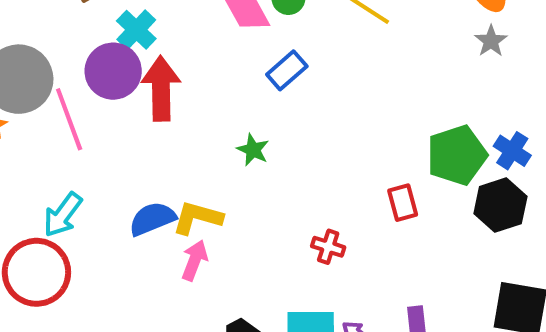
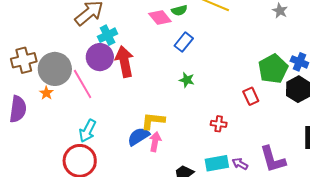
cyan cross: (136, 30) -> (108, 35), turned 30
green star: (253, 150) -> (187, 80), moved
blue semicircle: (152, 219) -> (138, 136), moved

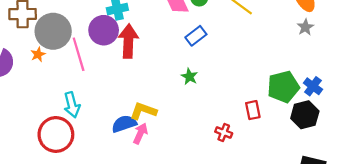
red cross: (219, 124) -> (224, 132), moved
cyan arrow: (88, 131) -> (72, 105), turned -55

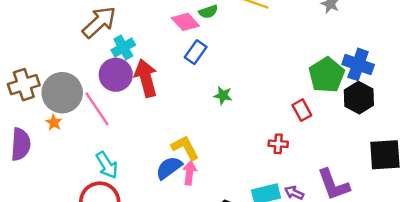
blue rectangle: (196, 36) -> (196, 52), moved
blue cross: (313, 86) -> (358, 64), size x1.4
yellow L-shape: (143, 111) -> (185, 148), turned 60

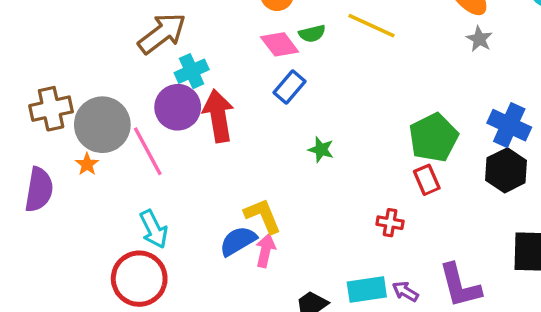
green pentagon: (327, 75) -> (433, 138), moved

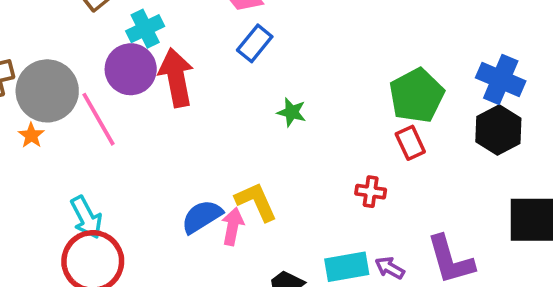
yellow L-shape: (263, 216) -> (256, 202), moved
cyan arrow: (154, 229) -> (86, 217), moved

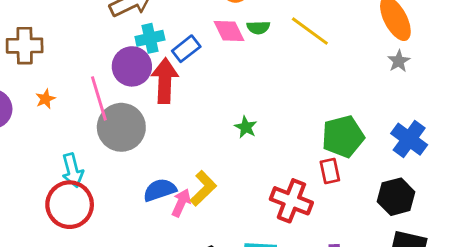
blue rectangle: (255, 43) -> (186, 49), moved
gray circle: (47, 91) -> (121, 127), moved
black hexagon: (498, 130) -> (396, 197), moved
red cross: (371, 192) -> (291, 201), size x1.8
yellow L-shape: (256, 202) -> (203, 188), turned 57

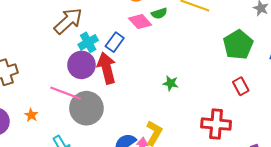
pink line: (99, 98) -> (66, 93), turned -36
orange star: (45, 99) -> (31, 115), moved
green pentagon: (343, 136) -> (238, 45), moved
red rectangle: (330, 171) -> (241, 86), moved

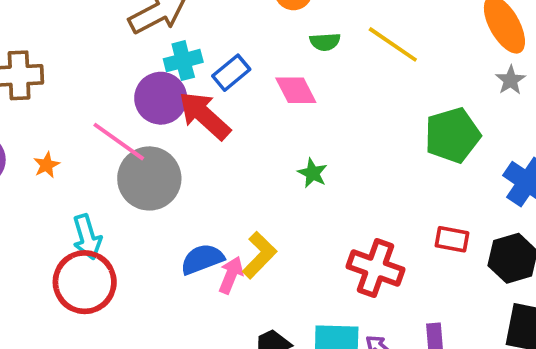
pink diamond: (140, 22) -> (296, 90), moved
red arrow: (107, 68) -> (204, 116), turned -48
red rectangle: (241, 86) -> (452, 239), moved, turned -66

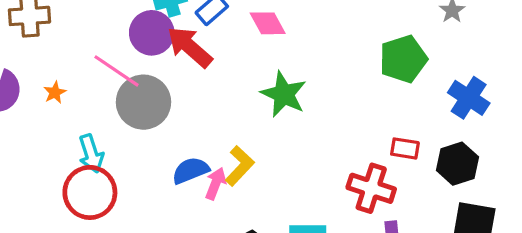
green star: (313, 173) -> (284, 94), size x1.8
red cross: (375, 268) -> (371, 188), moved

